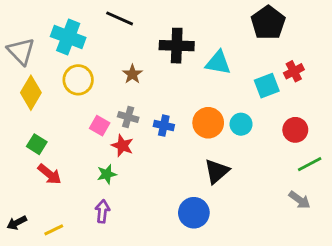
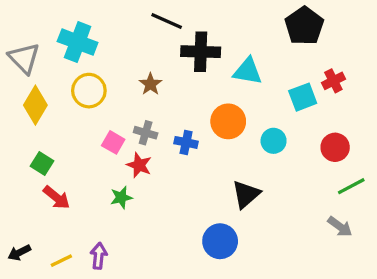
black line: (120, 18) -> (167, 21), moved
orange circle: (208, 123) -> (228, 121), moved
purple arrow: (102, 211) -> (99, 256), moved

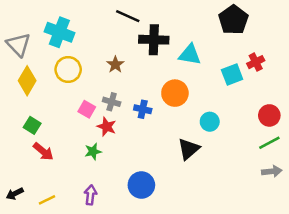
cyan circle: (274, 141) -> (210, 122), moved
red circle: (335, 147) -> (269, 115), moved
gray arrow: (340, 227) -> (272, 171), moved, turned -42
blue circle: (220, 241) -> (141, 185), moved
purple arrow: (99, 256) -> (90, 195), moved

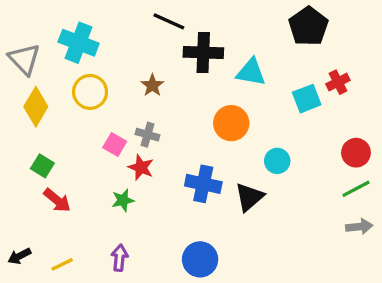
blue cross: (143, 109) -> (203, 184), moved, size x1.5
blue circle: (141, 185) -> (200, 259), moved

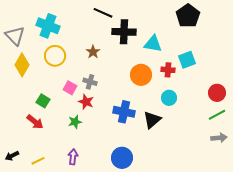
red cross: (338, 82) -> (168, 70), moved, turned 32
green square: (42, 166) -> (43, 101), moved

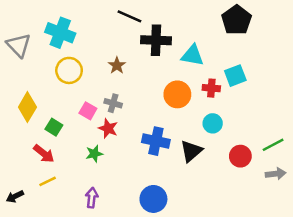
yellow diamond: (22, 65) -> (27, 107), moved
red circle: (217, 93) -> (240, 156), moved
yellow line: (38, 161) -> (48, 181), moved

